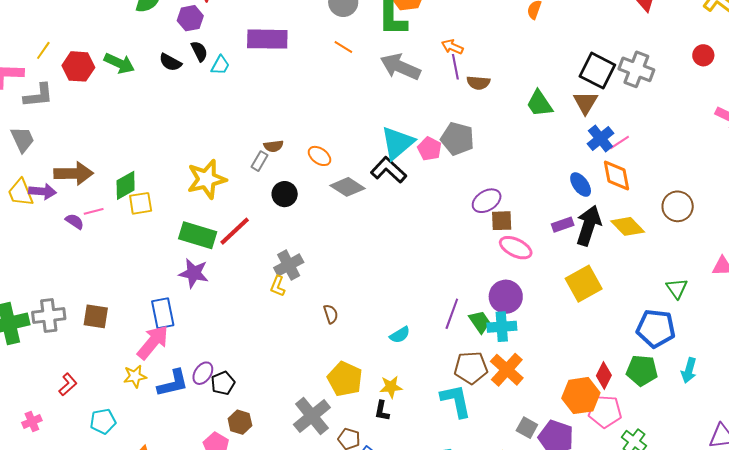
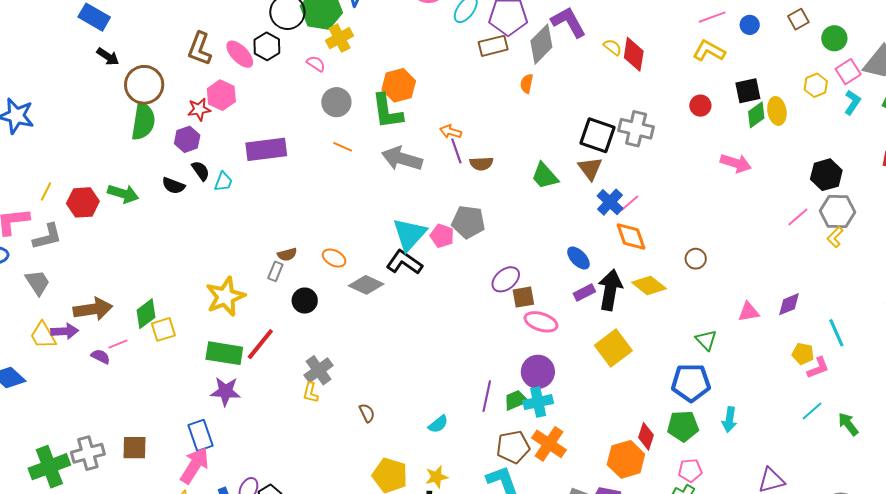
blue ellipse: (581, 185) -> (578, 258), moved
brown circle: (678, 206) -> (696, 259), size x0.7
green trapezoid: (480, 322) -> (516, 400), turned -70
pink pentagon: (605, 411) -> (690, 471), moved, size x0.7

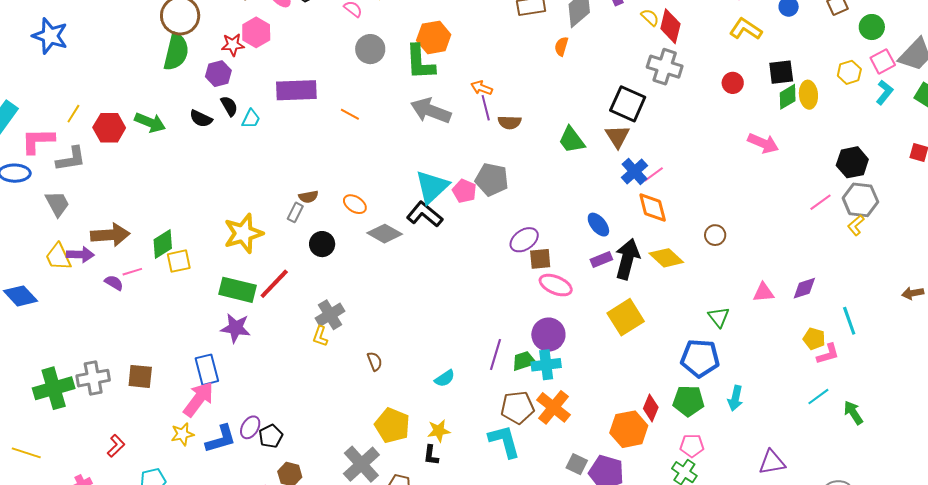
gray cross: (636, 129) -> (665, 67), moved
orange line: (343, 147) -> (350, 114), moved

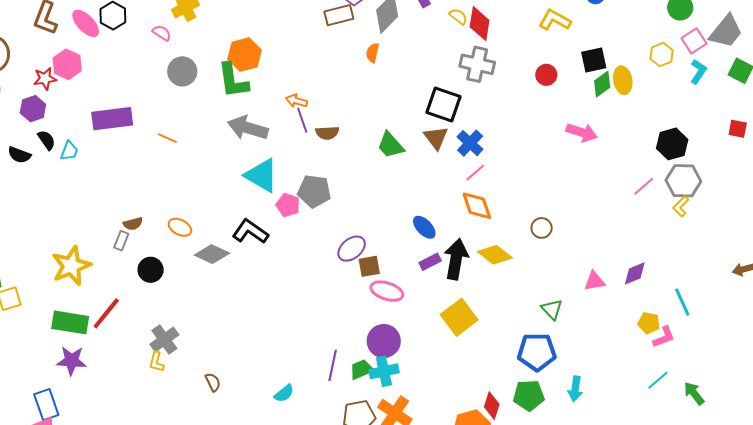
blue cross: (634, 171) -> (470, 143), moved
cyan triangle: (432, 187) -> (262, 175), moved, turned -42

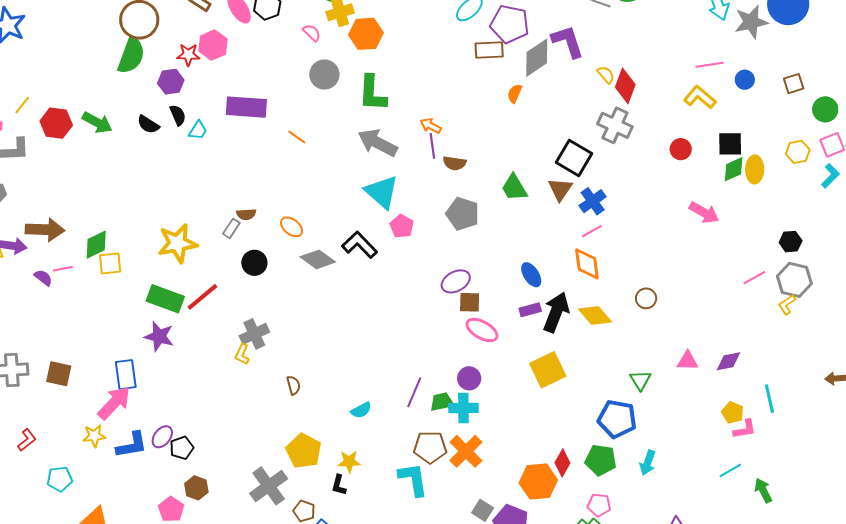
orange hexagon: (245, 55) -> (366, 34), moved
black hexagon: (672, 144) -> (791, 242), size x0.7
gray pentagon: (314, 191) -> (463, 214), moved
purple circle: (384, 341) -> (469, 378), size x0.7

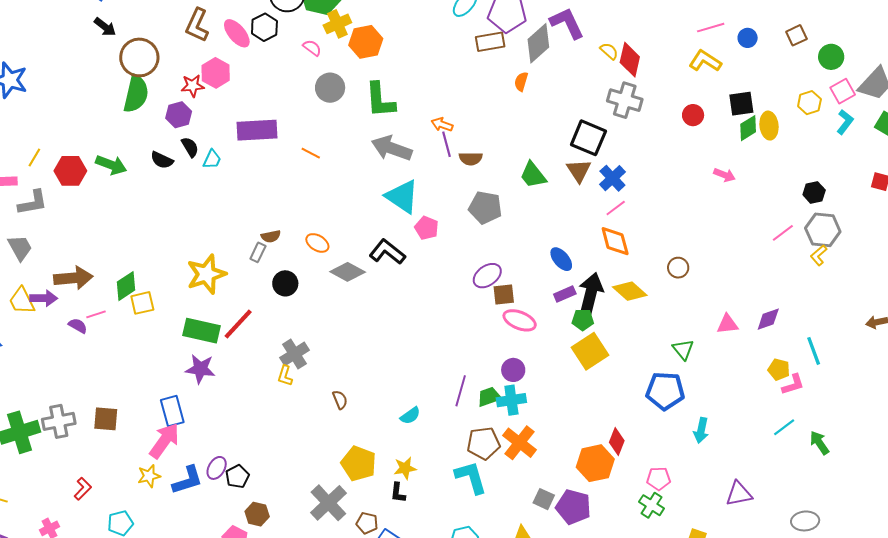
pink arrow: (704, 213) -> (725, 175), size x0.7
green pentagon: (601, 460) -> (583, 320), moved, size x0.7

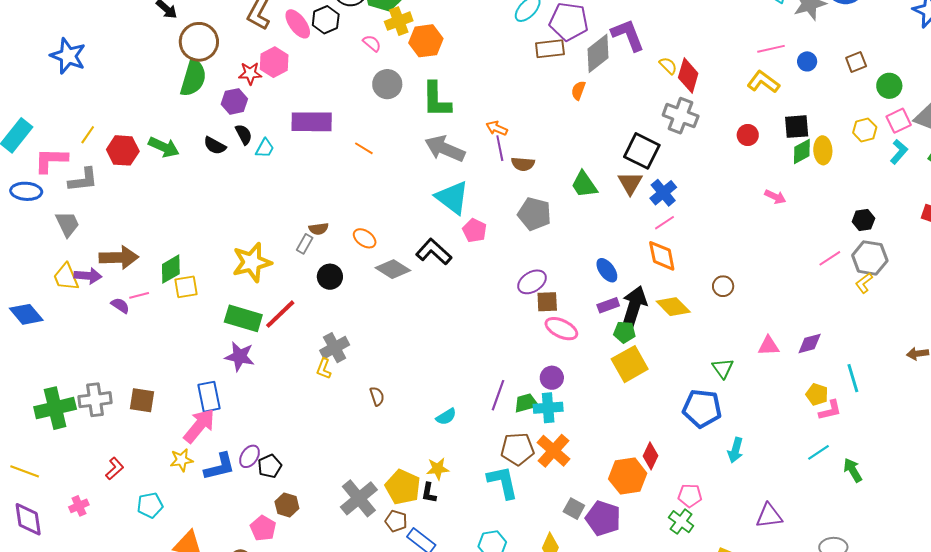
yellow pentagon: (359, 464) -> (403, 487), moved

